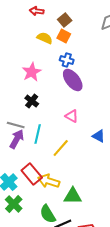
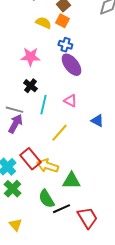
pink star: (32, 72) -> (30, 57), turned 30
cyan line: (38, 134) -> (43, 105), moved

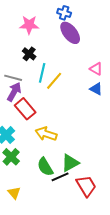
pink triangle: (70, 101) -> (96, 69), moved
yellow line: (59, 133) -> (54, 81), moved
red rectangle: (30, 159) -> (25, 109), moved
green triangle: (71, 181) -> (70, 163), moved, turned -30

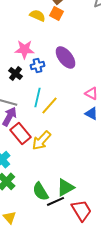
blue cross: (64, 13) -> (37, 65), moved, turned -32
black cross: (29, 54) -> (15, 73), moved
yellow arrow: (46, 134) -> (41, 140), moved, turned -65

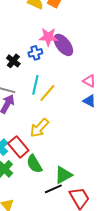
pink star: (24, 49) -> (48, 37), moved
red rectangle: (20, 133) -> (18, 147), moved
green semicircle: (40, 191) -> (34, 164), moved

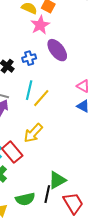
pink star: (48, 37) -> (40, 25), moved, turned -30
green semicircle: (34, 164) -> (25, 199), moved, turned -72
black line: (53, 189) -> (47, 194), turned -54

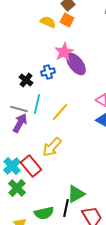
pink star: (40, 25) -> (64, 52), moved
cyan line: (29, 90) -> (37, 104), moved

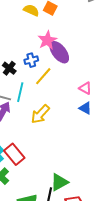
yellow line: (60, 112) -> (43, 76), moved
yellow arrow: (52, 147) -> (40, 114), moved

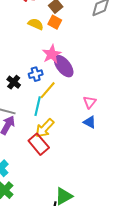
pink triangle: (85, 88) -> (90, 102), turned 40
cyan line: (20, 92) -> (38, 106), moved
red rectangle: (14, 154) -> (39, 144), moved

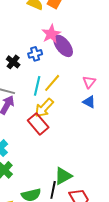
yellow line: (48, 90) -> (52, 83), moved

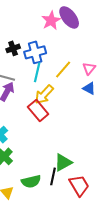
purple ellipse: (63, 46) -> (69, 17), moved
blue cross: (35, 54) -> (35, 52), moved, size x1.5
black cross: (13, 62) -> (13, 48), turned 32
yellow line: (52, 83) -> (63, 69), moved

